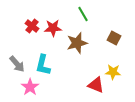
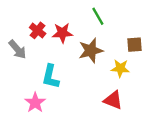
brown square: (114, 38) -> (134, 45), turned -32
gray arrow: (17, 64) -> (17, 49), moved
yellow star: (113, 72) -> (120, 68), moved

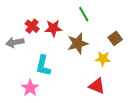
brown square: (134, 45) -> (115, 38), turned -32
gray arrow: (17, 49) -> (15, 42), turned 120

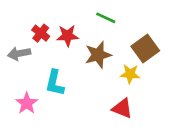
green line: (84, 14) -> (106, 18), turned -35
brown square: (115, 38) -> (145, 48), size x1.5
pink star: (30, 88) -> (27, 103), moved

